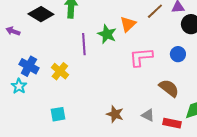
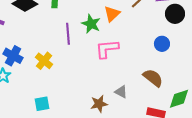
pink L-shape: (141, 57) -> (107, 49), moved
brown star: (115, 114) -> (99, 104), turned -30
gray triangle: (148, 115) -> (121, 92), moved

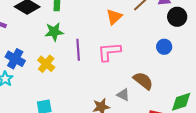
green star: (91, 24) -> (54, 32), moved, turned -30
purple line: (68, 34) -> (78, 50), moved
brown semicircle: (153, 78) -> (143, 81), moved

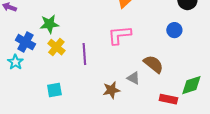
green star: (54, 32) -> (49, 24), moved
purple line: (78, 50) -> (84, 54), moved

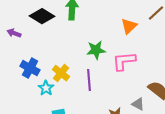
green star: (49, 24) -> (96, 50), moved
cyan star: (15, 62) -> (46, 88), moved

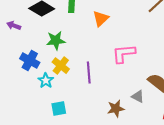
orange triangle: (129, 26) -> (101, 19), moved
green star: (96, 50) -> (56, 41), moved

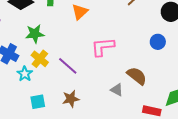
purple line: (89, 73) -> (68, 66), turned -45
brown star: (116, 109) -> (71, 99), moved

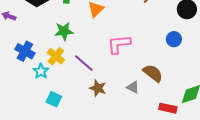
green star: (35, 34) -> (64, 31), moved
brown star: (71, 99) -> (98, 88), moved, turned 30
cyan square: (38, 102) -> (54, 99), turned 35

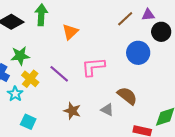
green star: (64, 31) -> (20, 56), moved
blue circle: (174, 39) -> (138, 53), moved, size x1.5
purple line: (84, 63) -> (59, 74), moved

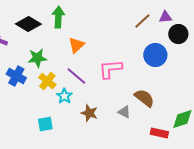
orange triangle: (70, 32) -> (76, 45), moved
cyan star: (15, 94) -> (64, 96), moved
cyan square: (28, 122) -> (45, 124), turned -35

